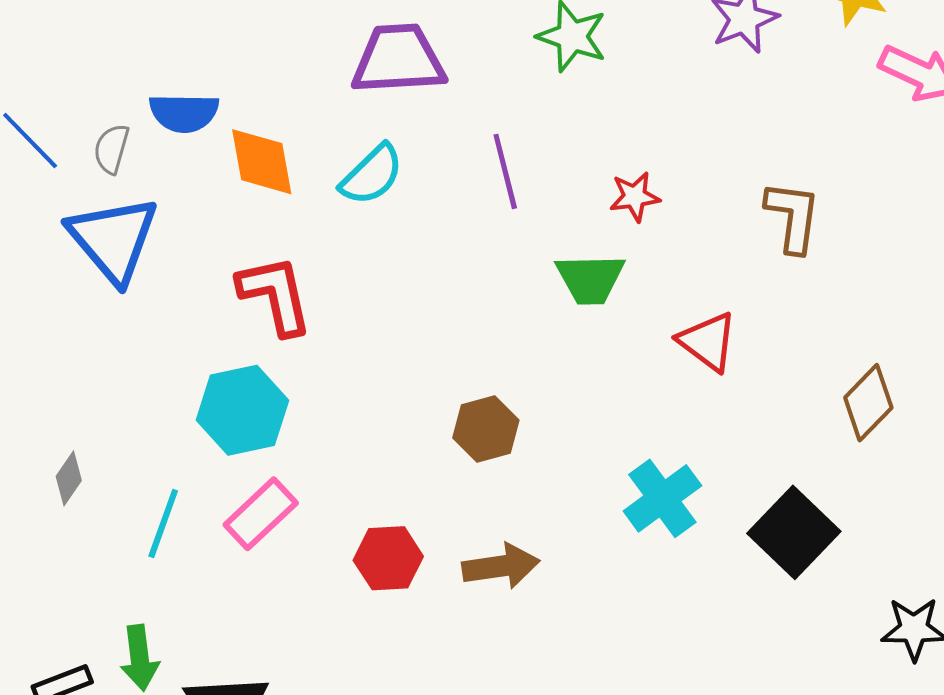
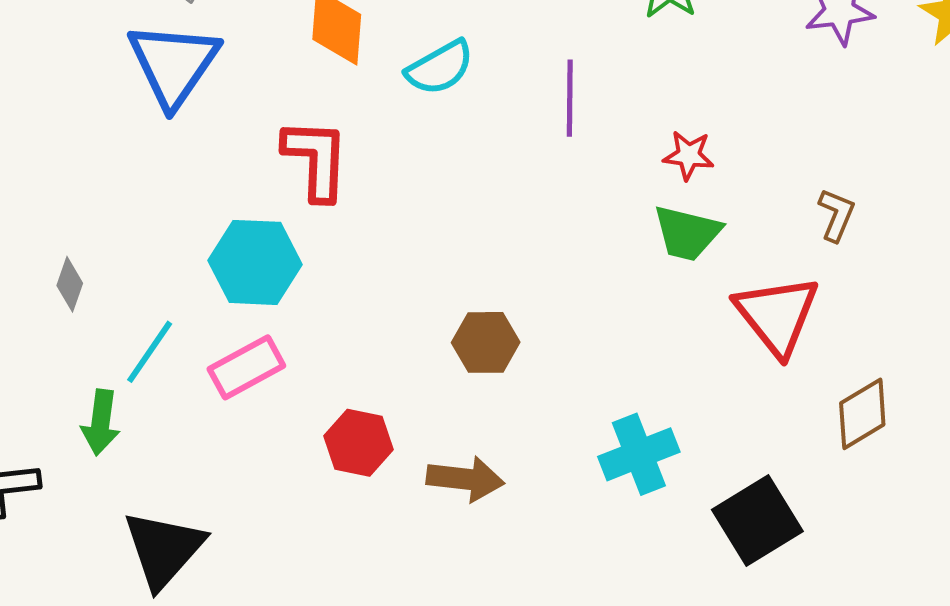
brown L-shape: (793, 217) -> (836, 215), size x0.7
green trapezoid: (590, 279) -> (687, 233), moved
red triangle: (708, 342) -> (777, 315), moved, size x1.4
gray diamond: (69, 478) -> (70, 284), turned -30
green arrow: (140, 658) -> (101, 422), moved

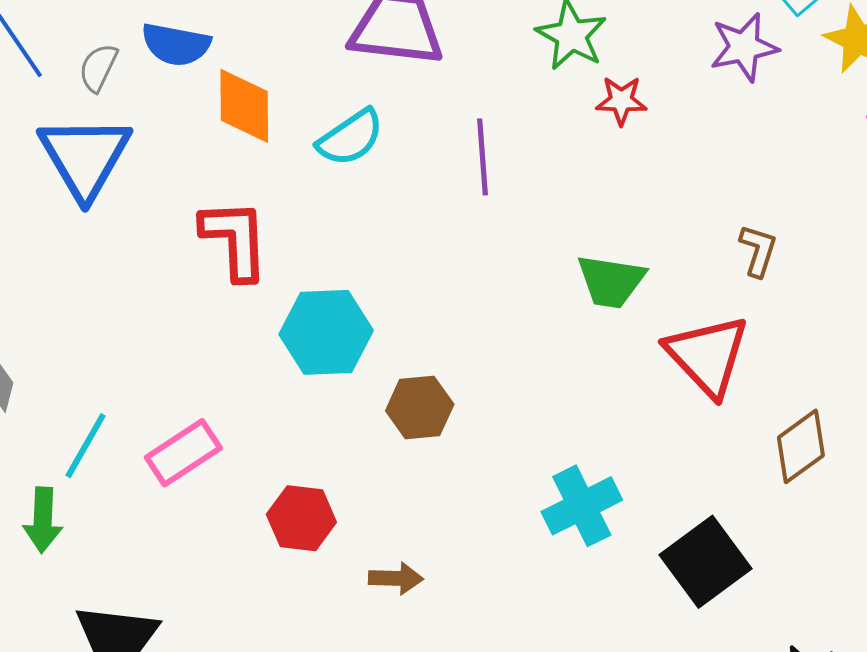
red star: (689, 155) -> (621, 101), moved
cyan hexagon: (255, 262) -> (326, 332), moved
brown arrow: (465, 479) -> (396, 578), moved, size x0.7

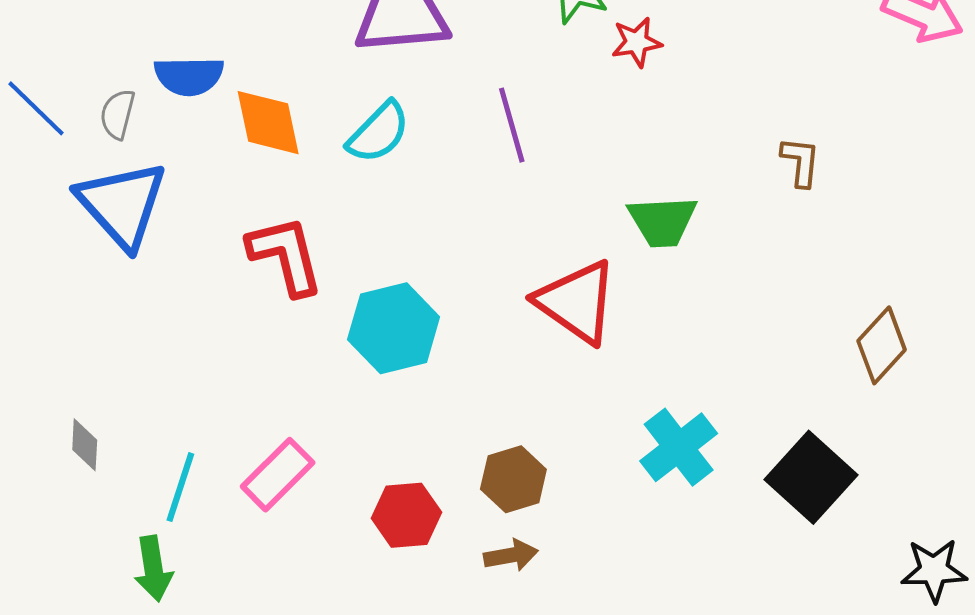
red triangle: (707, 355) -> (577, 302), moved
brown hexagon: (420, 407) -> (513, 479), moved

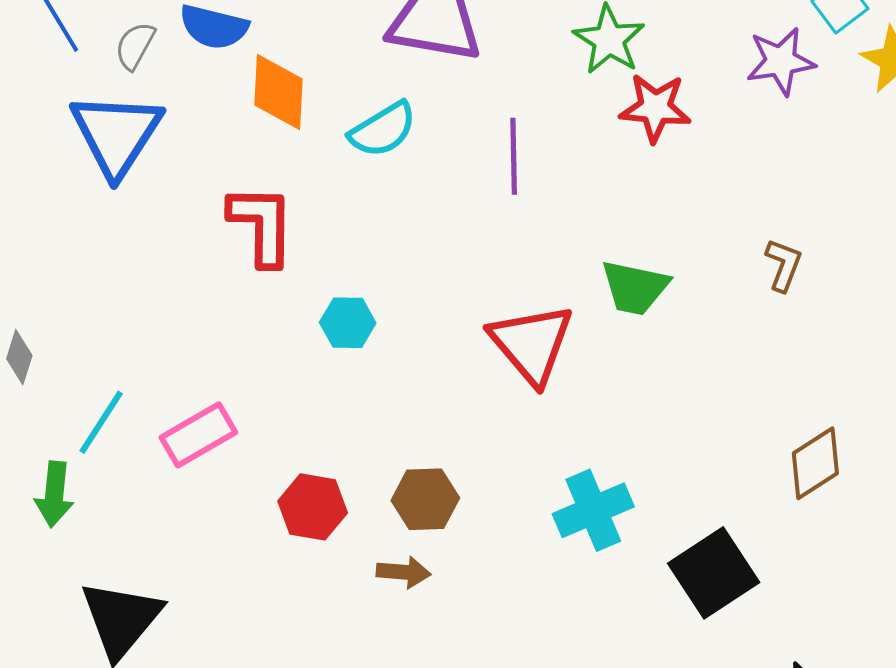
red star: (637, 42) -> (655, 108), size x1.4
cyan hexagon: (394, 328) -> (348, 323), size x0.6

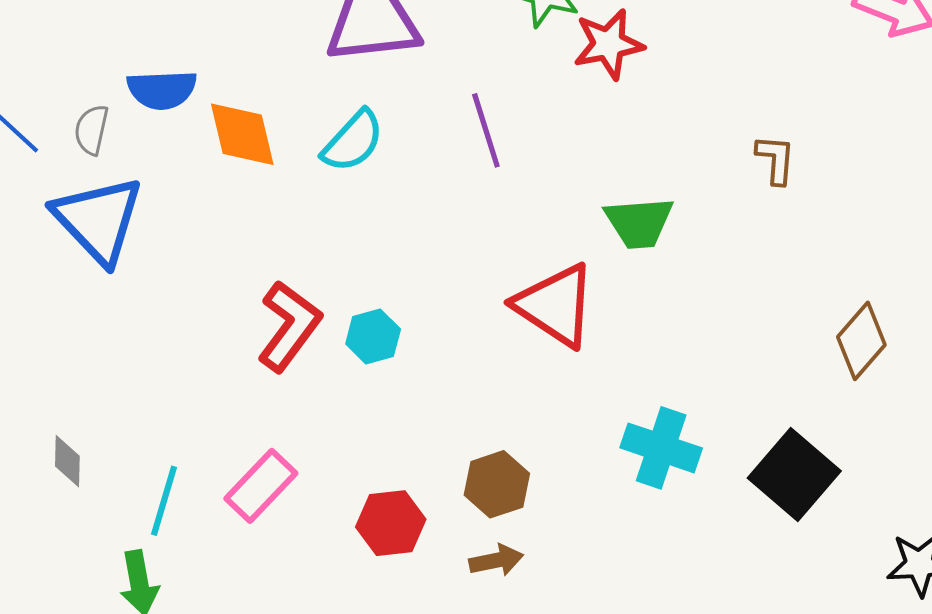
red L-shape: (262, 225) -> (289, 326), moved, turned 52
cyan cross: (593, 510) -> (661, 448), turned -32

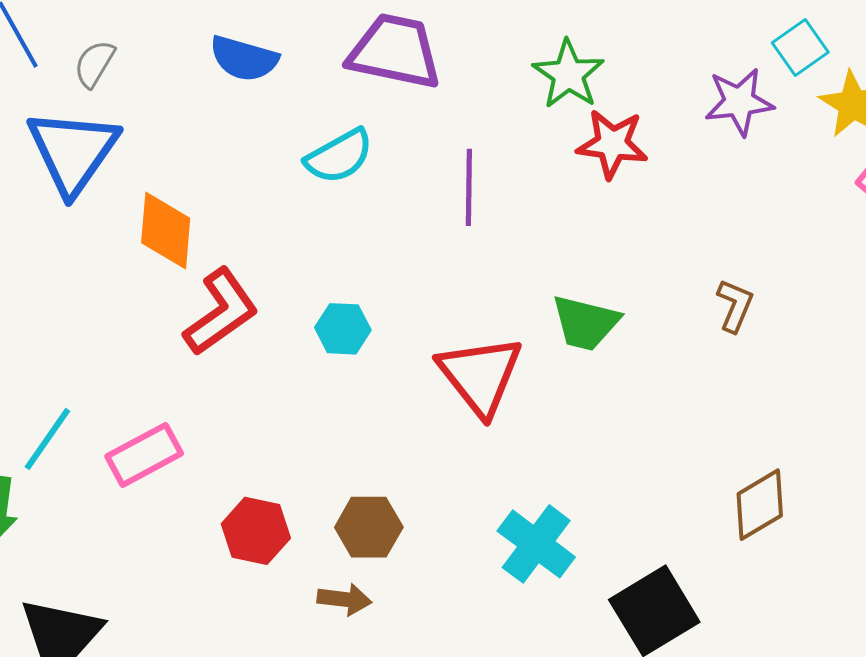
blue semicircle: (162, 90) -> (244, 59), moved
orange diamond: (242, 134) -> (166, 231), moved
cyan hexagon: (373, 337) -> (343, 329), moved

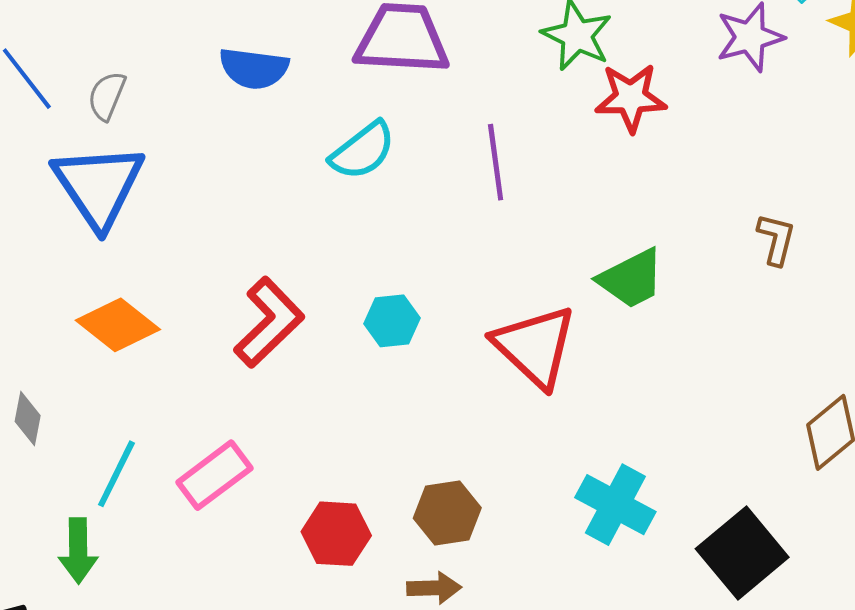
orange diamond: (166, 231) -> (118, 325), moved, turned -48
green trapezoid: (586, 323) -> (631, 279), turned -32

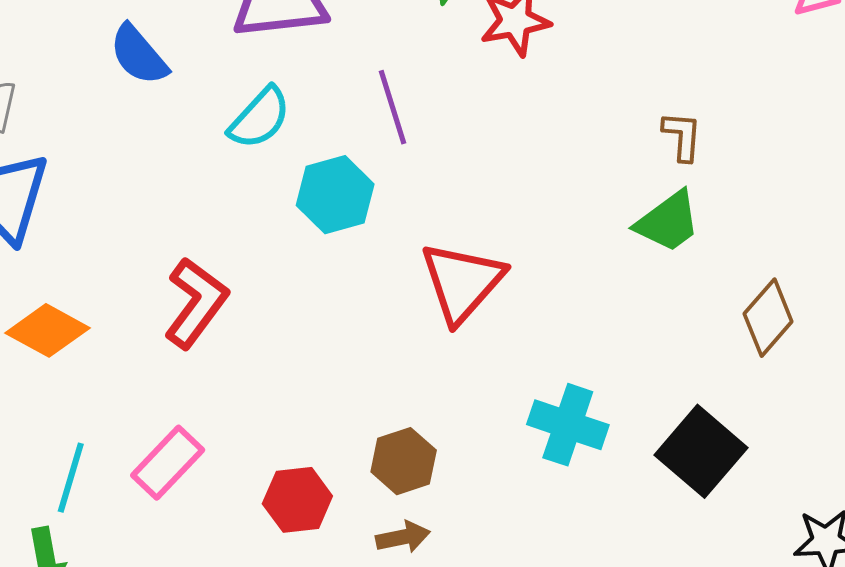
blue semicircle: (254, 68) -> (139, 55), turned 52
green trapezoid: (631, 279) -> (668, 222), moved
cyan hexagon: (392, 321) -> (335, 195), moved, size x1.4
red triangle: (535, 346) -> (462, 282), turned 38

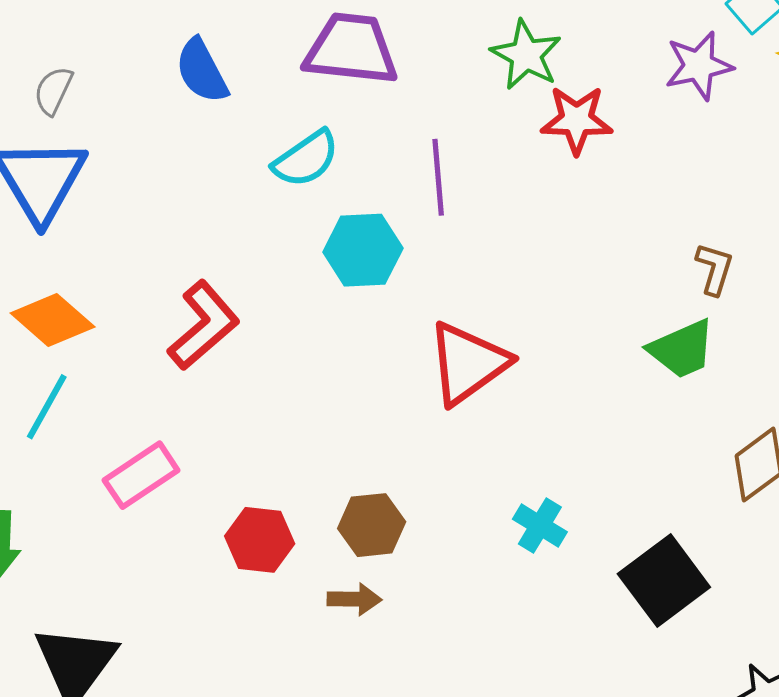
cyan cross: (568, 425) -> (540, 525), size x0.7
cyan line: (71, 478) -> (47, 407), moved

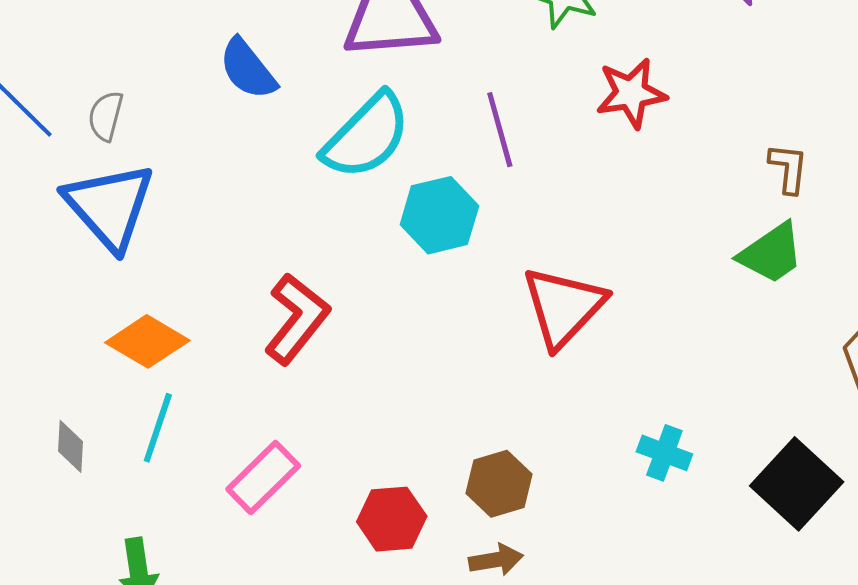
red star: (577, 120) -> (631, 93), moved
cyan semicircle: (306, 159) -> (367, 136), size x1.4

